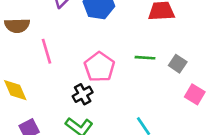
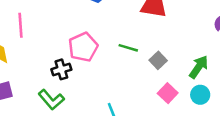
pink line: (46, 51) -> (20, 25), moved

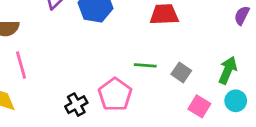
pink pentagon: (83, 47) -> (115, 95), moved

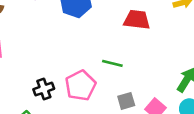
gray square: (181, 72) -> (126, 101), moved, turned 30

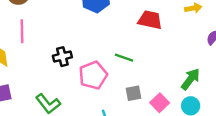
black cross: (44, 89) -> (62, 57), moved

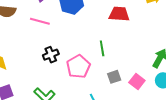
pink line: (22, 31) -> (40, 21), moved, turned -66
green line: (124, 58) -> (102, 48), turned 70

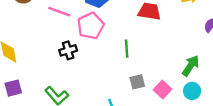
pink pentagon: (78, 67) -> (91, 26), moved

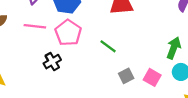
green line: (127, 49) -> (108, 46), turned -36

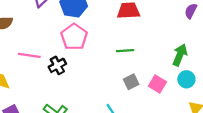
pink line: (35, 26) -> (29, 55), moved
green line: (108, 46) -> (125, 51), moved, turned -42

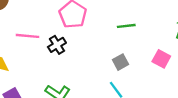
gray square: (131, 82) -> (121, 62), moved

